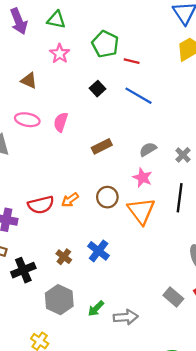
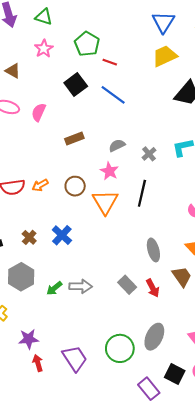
black square: (97, 89) -> (76, 84), size x1.5
gray arrow: (126, 317) -> (81, 286), moved

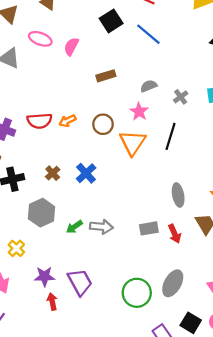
gray rectangle: (127, 285) -> (149, 228), turned -60
purple trapezoid: (75, 358) -> (80, 282), moved

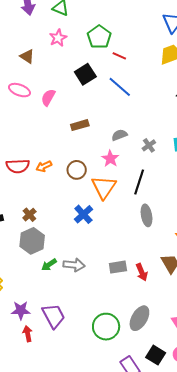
blue cross: (86, 173) -> (83, 214), moved
gray ellipse: (178, 195) -> (147, 215), moved
gray hexagon: (41, 213) -> (32, 241), moved

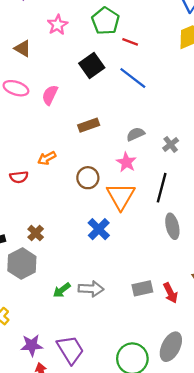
red semicircle: (18, 166) -> (19, 177), size x0.7
orange arrow: (44, 166) -> (47, 158), moved
gray hexagon: (32, 241) -> (22, 264), moved

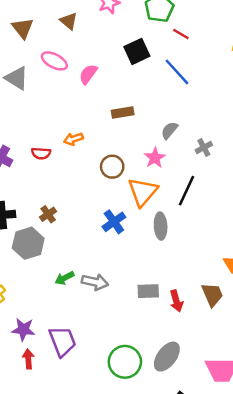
gray semicircle: (135, 134) -> (169, 130), turned -36
gray ellipse: (172, 226) -> (161, 226), moved

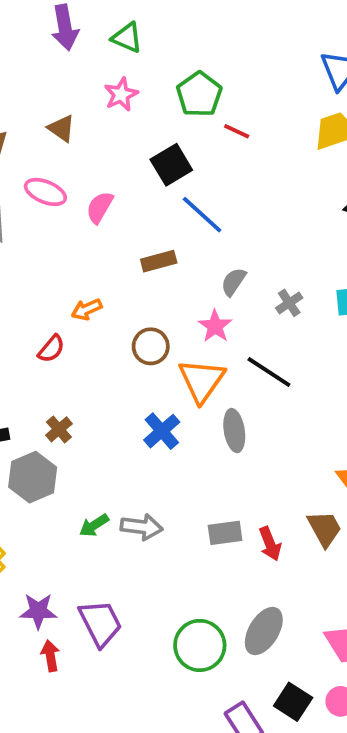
blue line: (177, 72) -> (202, 215), moved
red semicircle: (41, 153) -> (51, 349), moved, turned -48
black line: (187, 191) -> (269, 372), turned -76

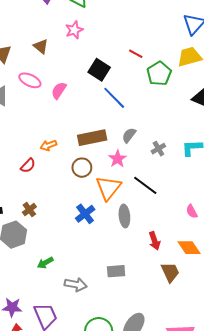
green pentagon: (199, 94) -> (159, 74), moved
black square: (171, 165) -> (99, 70), turned -30
brown rectangle: (159, 261) -> (92, 138), moved, size x1.5
gray arrow: (142, 527) -> (76, 285), moved
red arrow: (270, 544) -> (154, 241), moved

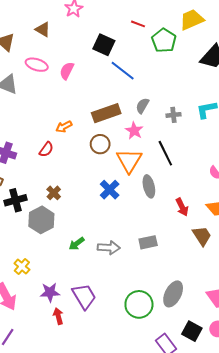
gray cross: (158, 149) -> (173, 115), turned 32
black line: (145, 185) -> (165, 153), turned 35
gray arrow: (76, 285) -> (109, 248), moved

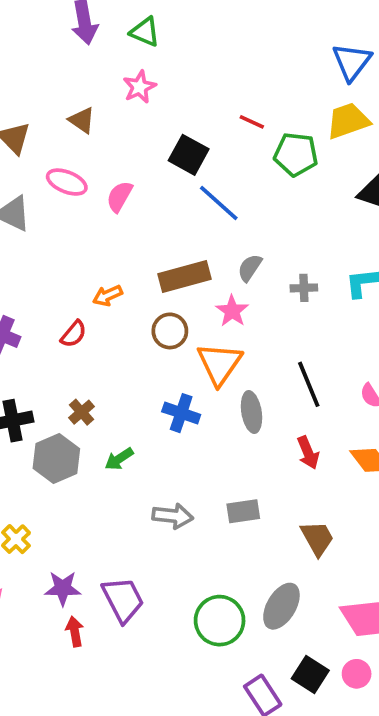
green pentagon: (164, 40) -> (296, 154), turned -30
black line: (165, 153) -> (309, 384), moved
blue cross: (110, 190) -> (181, 413), turned -30
brown trapezoid: (202, 236) -> (317, 538), moved
green arrow: (77, 244) -> (119, 459), moved

